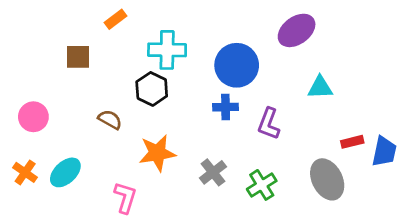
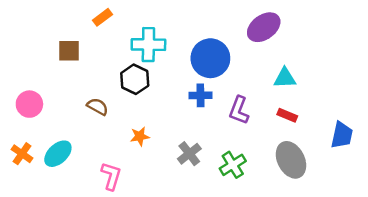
red rectangle: (352, 142) -> (287, 115), moved, turned 36
orange star: (157, 153) -> (140, 136), size x0.6

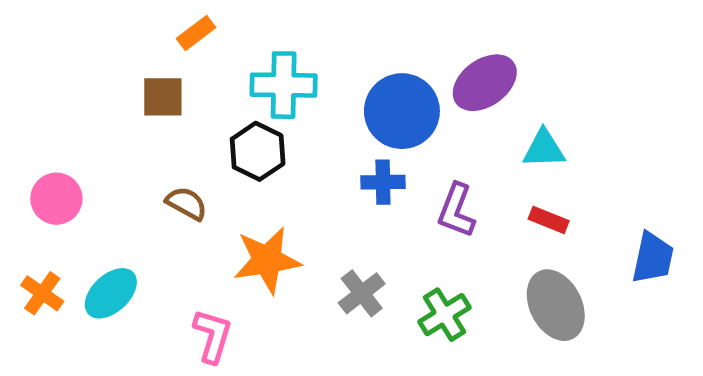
purple ellipse: (264, 27) -> (485, 83), moved
brown square: (69, 51) -> (163, 97), moved
orange star: (140, 136) -> (267, 260), size x1.8

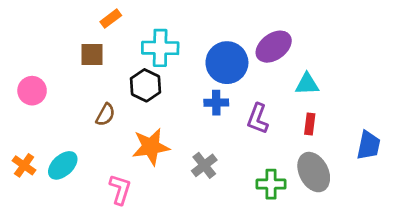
pink circle: (56, 199) -> (32, 91), moved
brown semicircle: (187, 203) -> (105, 115), turned 90
red rectangle: (549, 220) -> (310, 124), turned 75
green cross: (445, 315) -> (271, 184), moved, turned 32

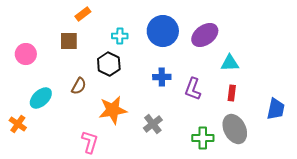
cyan cross: (160, 48) -> (120, 36), size x0.6
blue circle: (227, 63) -> (163, 31), moved
pink circle: (32, 91) -> (26, 54), moved
cyan ellipse: (63, 165) -> (41, 98), moved

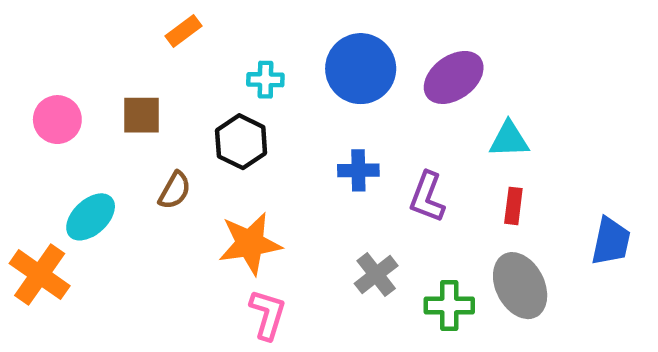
brown square: (69, 41) -> (141, 115), moved
orange cross: (18, 124) -> (40, 275), size x1.5
gray cross: (153, 124) -> (376, 275), moved
pink L-shape: (90, 142) -> (268, 314), moved

